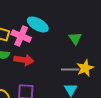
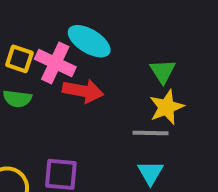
red arrow: (24, 60) -> (83, 91), moved
yellow star: (85, 68) -> (167, 107), moved

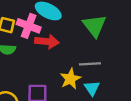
green triangle: (163, 71) -> (94, 26), size x1.5
yellow star: (167, 107) -> (70, 79), moved

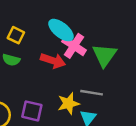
pink cross: (29, 26) -> (74, 46), moved

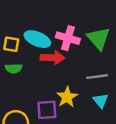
cyan ellipse: (61, 30) -> (37, 39), moved
yellow star: (68, 103) -> (67, 97), moved

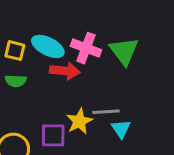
gray line: (97, 77) -> (106, 112), moved

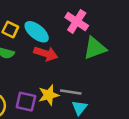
pink cross: (86, 48) -> (77, 21), moved
green triangle: (124, 51) -> (95, 48), turned 35

